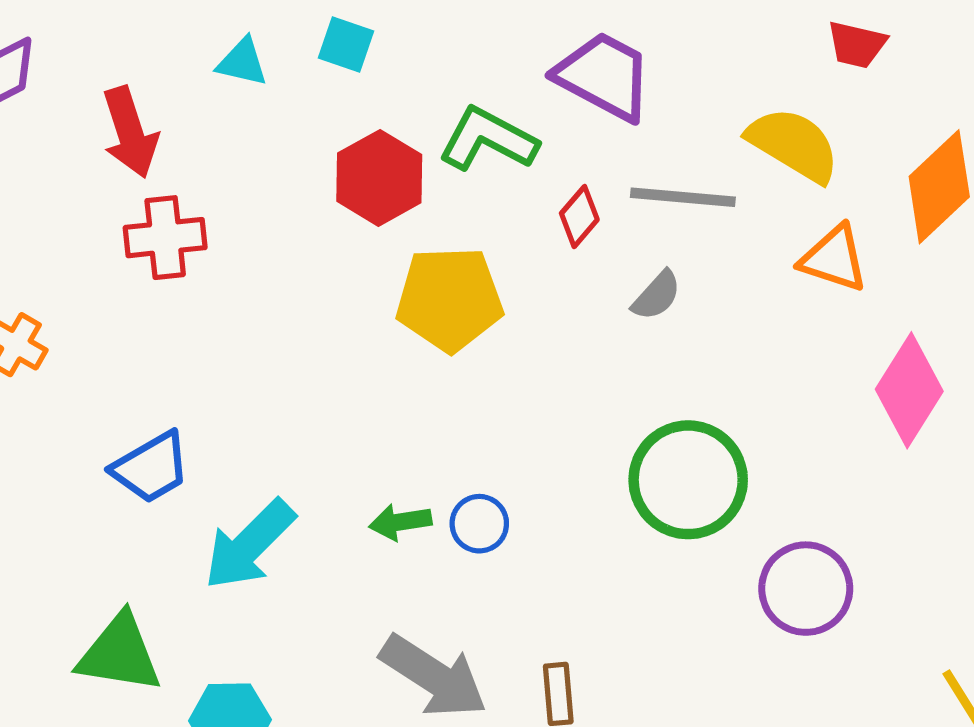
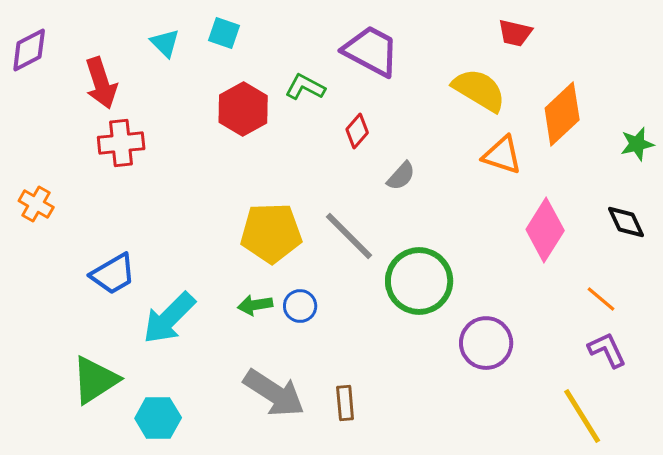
cyan triangle: (242, 62) -> (165, 43), turned 32
green L-shape: (488, 139) -> (305, 87), size x0.7
gray line: (683, 197) -> (349, 236), moved, turned 40
yellow pentagon: (449, 299) -> (271, 233), moved
green triangle: (119, 654) -> (95, 380), turned -42

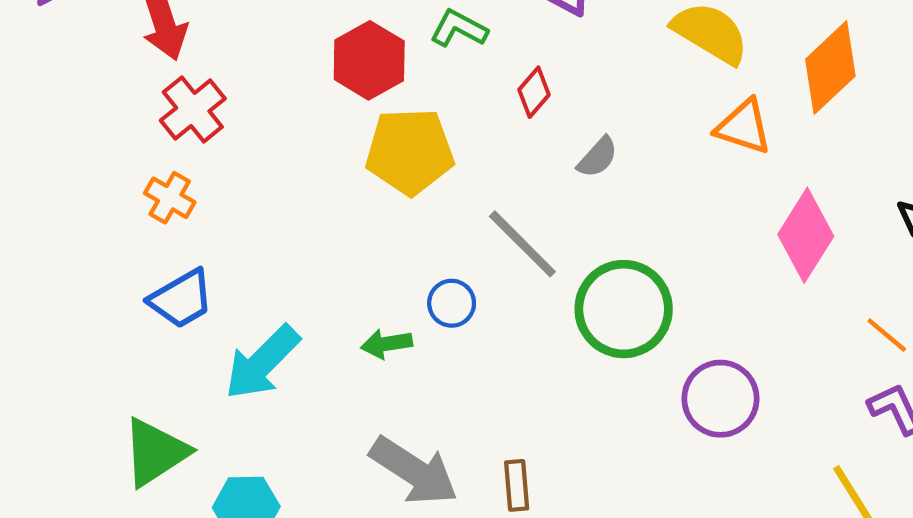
red cross: (121, 143) -> (193, 110), turned -33
orange cross: (36, 204) -> (170, 198), moved
yellow pentagon: (271, 233) -> (410, 151), moved
blue circle: (300, 306) -> (452, 303), moved

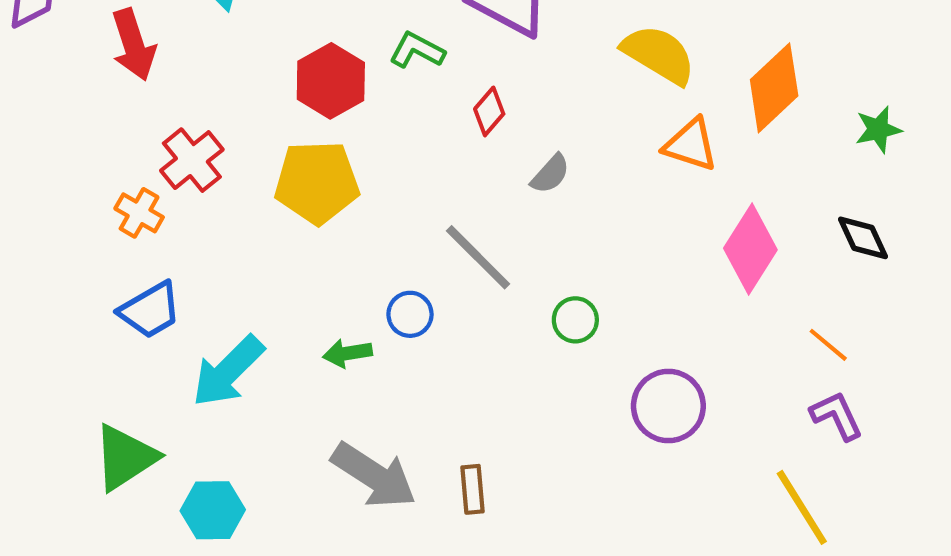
red cross: (193, 110) -> (192, 160), moved
yellow pentagon: (410, 151) -> (317, 182), moved
green circle: (624, 309) -> (575, 320), size x0.5

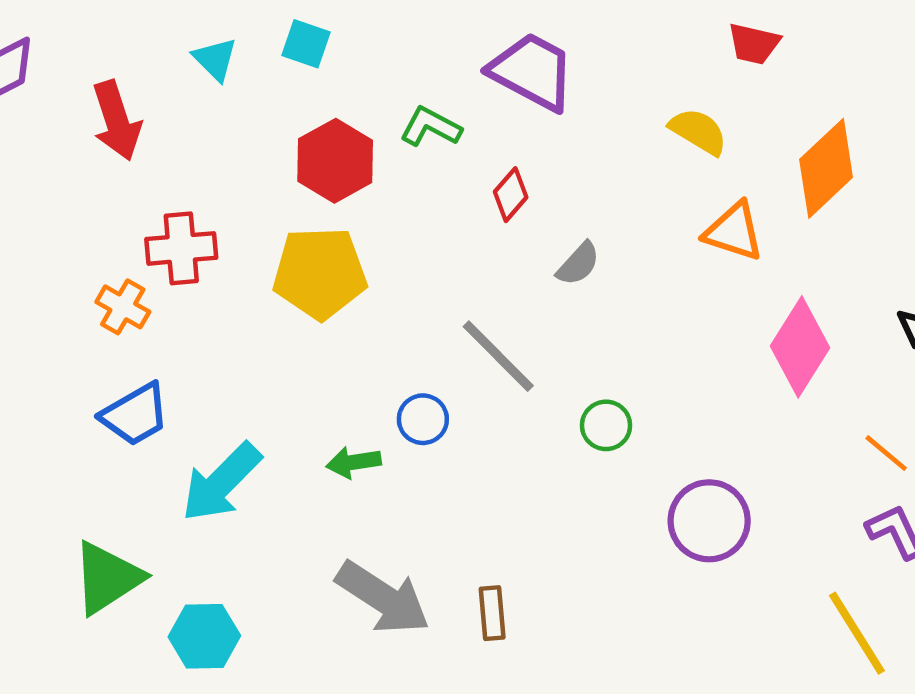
yellow semicircle: (659, 54) -> (698, 131), size x0.7
red cross: (192, 160) -> (181, 248), turned 34

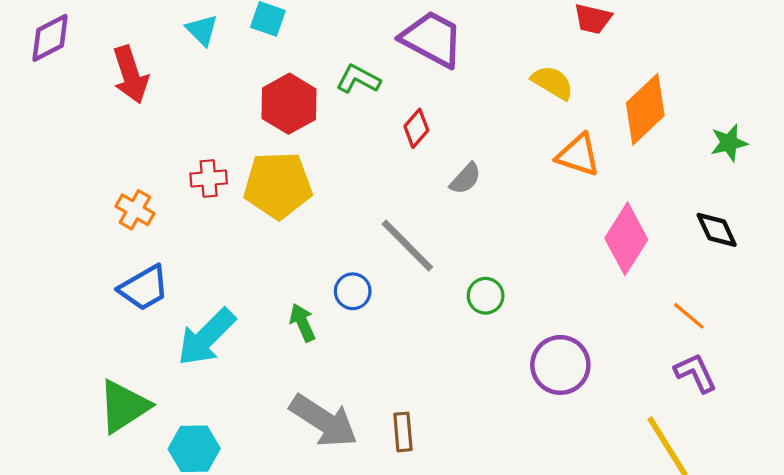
red cross: (181, 248) -> (209, 179), moved, size x0.7
green arrow: (354, 462) -> (302, 323), turned 75

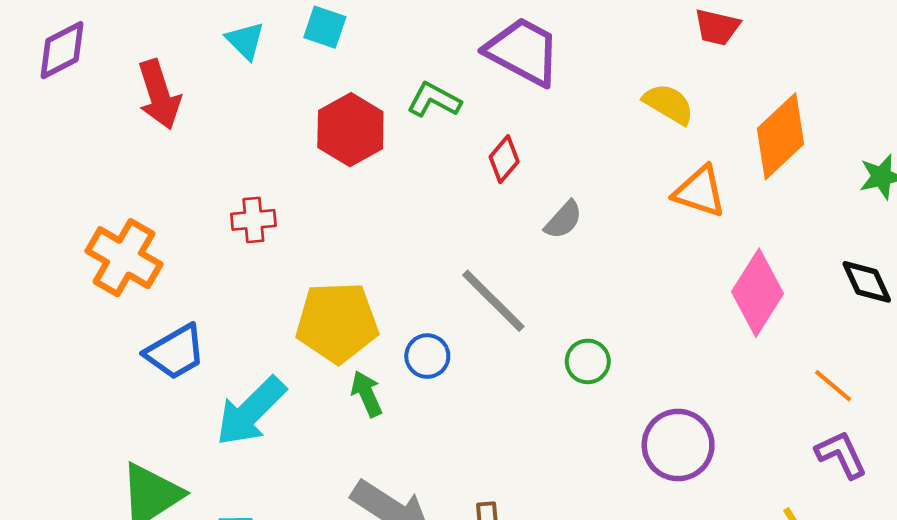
yellow pentagon: (278, 185) -> (337, 322), moved
orange cross: (135, 210) -> (124, 258), moved, size x1.6

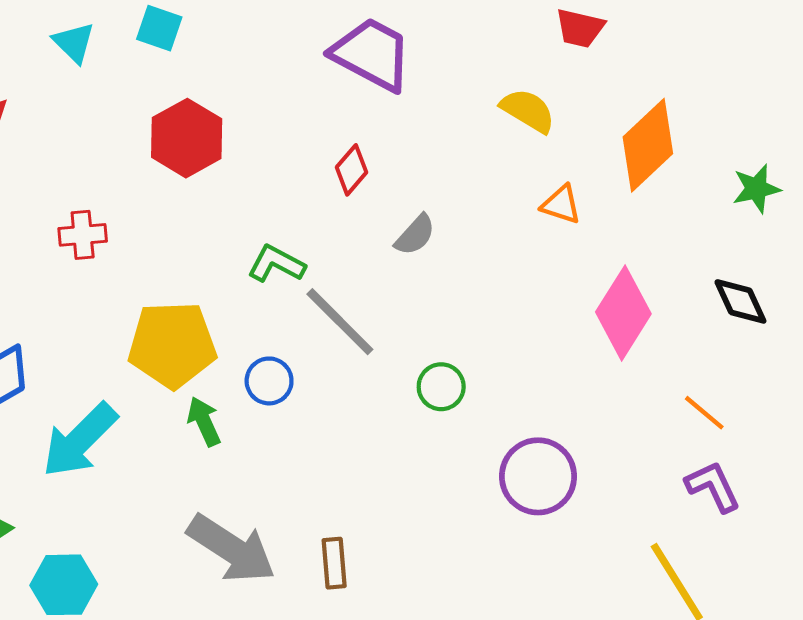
green L-shape: (434, 100) -> (276, 264), moved
orange triangle: (700, 192) -> (561, 205), size x0.7

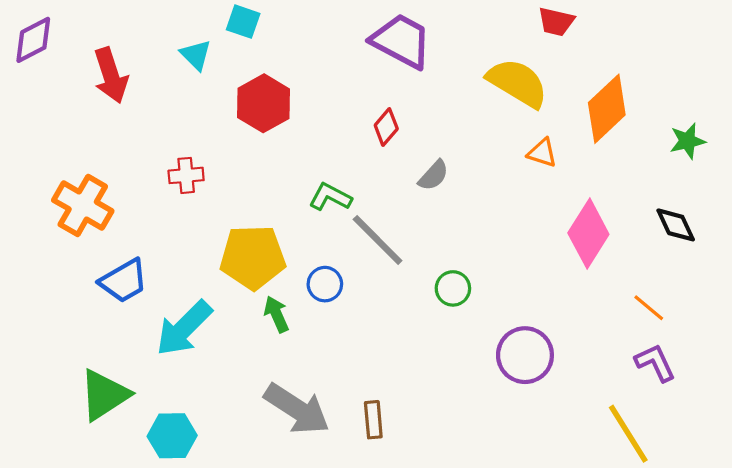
cyan triangle: (74, 43) -> (196, 55), moved
yellow semicircle: (528, 111) -> (517, 83), size x1.5

